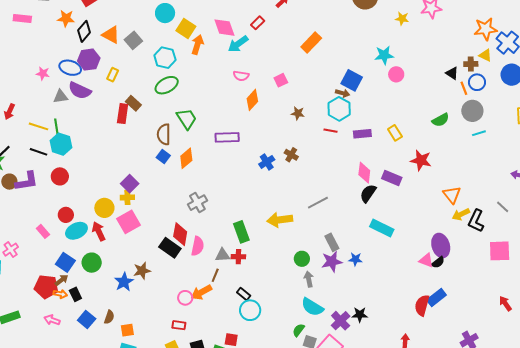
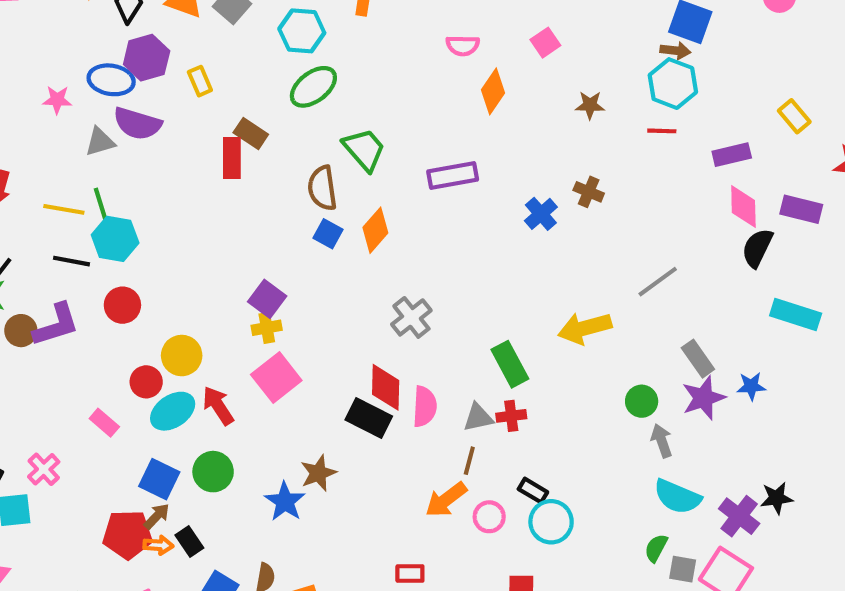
yellow rectangle: (113, 75) -> (200, 81), turned -40
purple rectangle: (362, 134) -> (732, 155), moved
yellow circle: (104, 208) -> (182, 356), moved
pink circle: (185, 298) -> (489, 517), moved

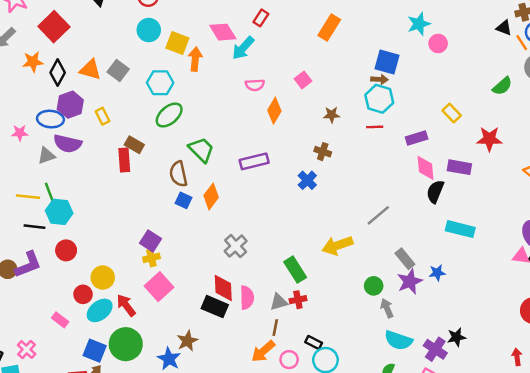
brown cross: (589, 192) -> (323, 152), moved
green circle: (213, 472) -> (126, 344), size x1.4

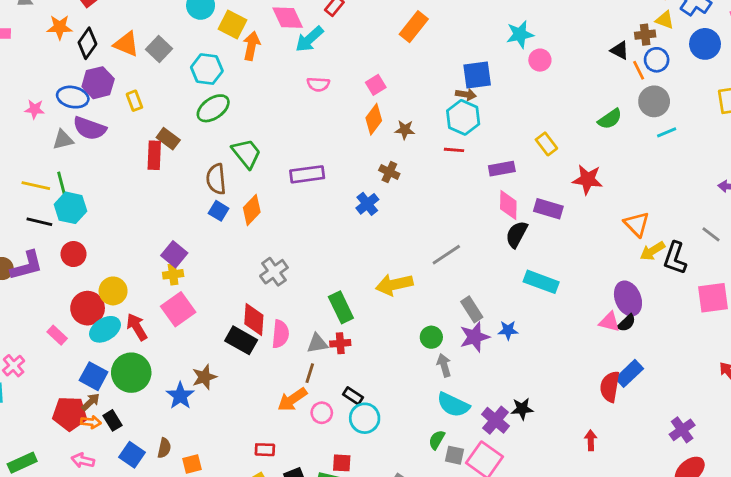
blue square: (387, 62) -> (477, 75), turned -30
orange diamond: (274, 111) -> (374, 119), moved
red circle: (83, 294) -> (88, 308), size x1.5

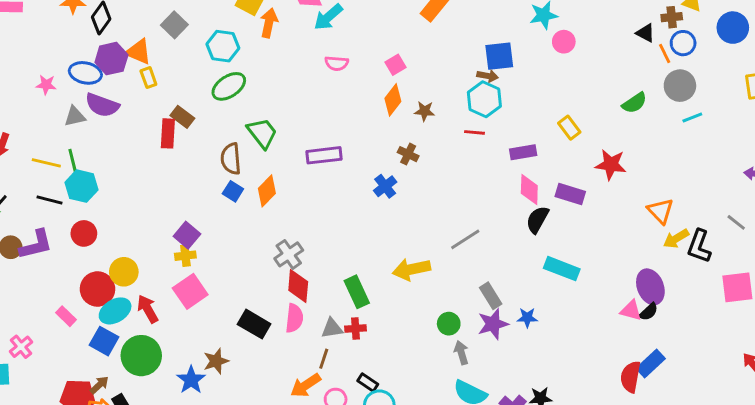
orange triangle: (126, 44) -> (138, 52), moved
red diamond: (254, 319) -> (298, 286), moved
blue square: (94, 376) -> (104, 341), moved

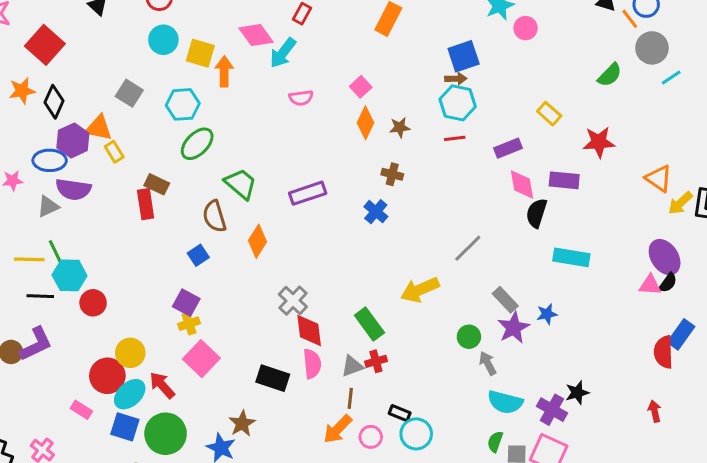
blue square: (233, 191) -> (198, 255), moved, turned 36
red circle: (84, 233) -> (93, 303), moved

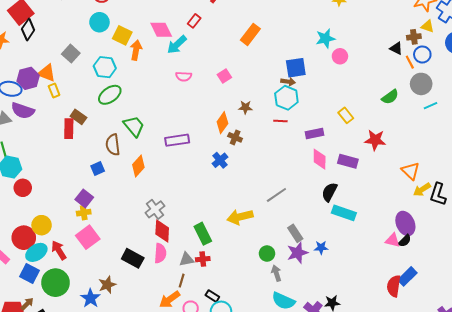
black diamond: (54, 102) -> (28, 30), moved
orange diamond: (365, 123) -> (222, 123), moved
black semicircle: (536, 213) -> (329, 192), moved

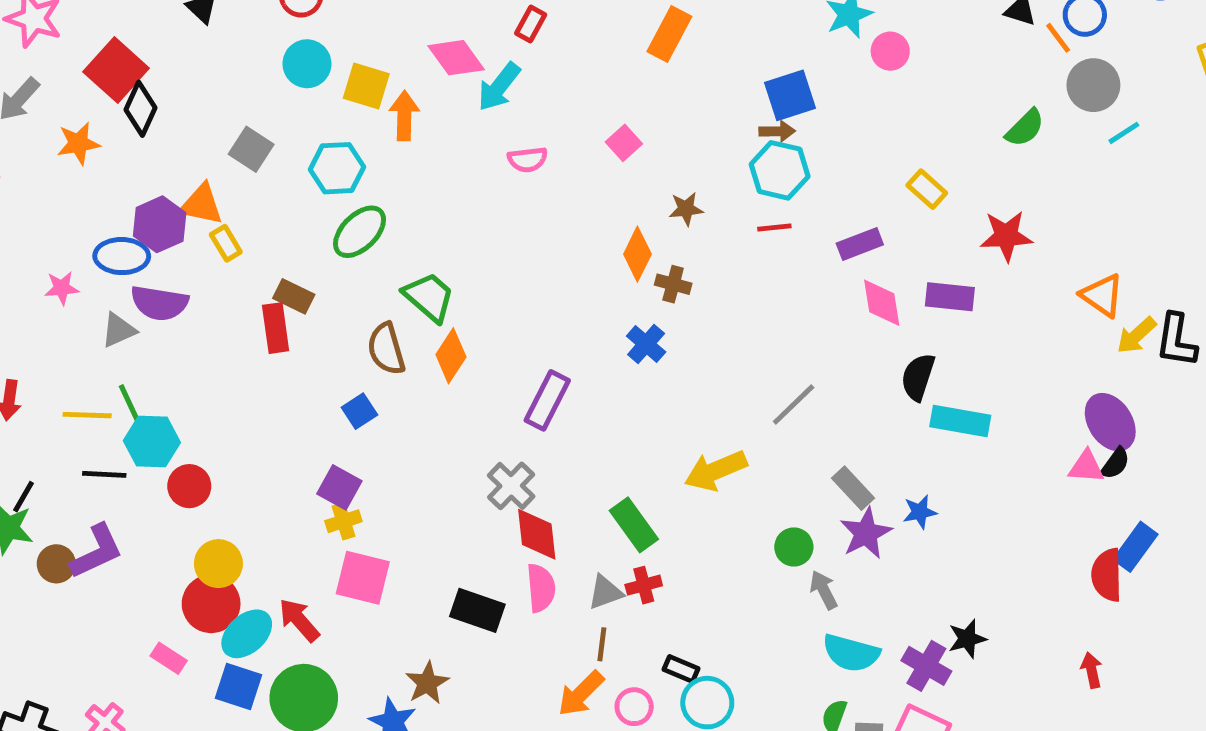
purple rectangle: (177, 140) -> (547, 400), moved, turned -45
orange diamond: (138, 166) -> (451, 356), moved
yellow circle: (42, 225) -> (218, 564), moved
pink square: (88, 237) -> (363, 578), turned -30

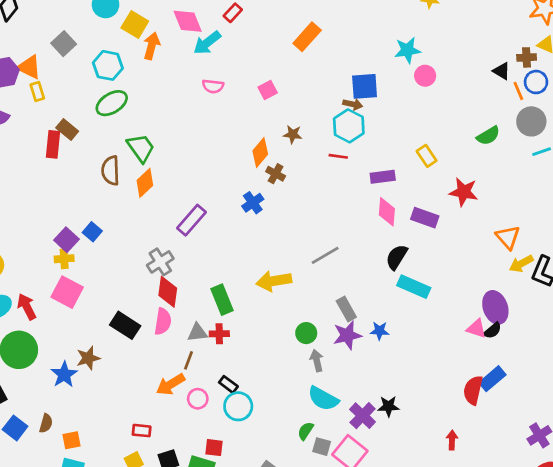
blue square: (359, 411) -> (92, 232), moved, turned -30

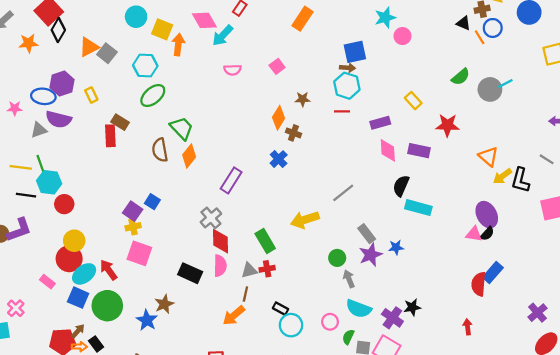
orange triangle: (29, 67) -> (89, 47), moved, turned -45
gray circle: (531, 121) -> (490, 89), moved
pink circle: (198, 399) -> (330, 322), moved

